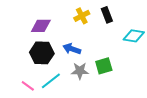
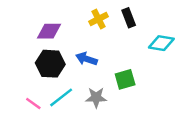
gray star: (80, 71) -> (96, 97), moved

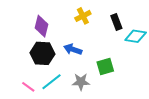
black rectangle: (129, 18) -> (116, 22), moved
purple diamond: (49, 31) -> (41, 26), turned -75

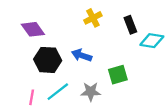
purple diamond: (41, 26) -> (33, 29), moved, turned -50
pink line: (28, 87) -> (32, 97), turned 64

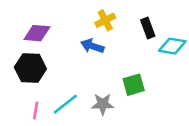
purple diamond: (33, 29) -> (37, 33), turned -50
blue arrow: (82, 55) -> (92, 46), moved
black hexagon: (48, 60) -> (30, 68), moved

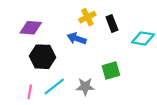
black rectangle: (148, 28) -> (112, 24), moved
black hexagon: (30, 68) -> (43, 57), moved

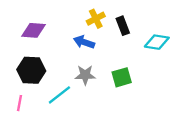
black hexagon: (43, 57) -> (31, 70), moved
gray star: (85, 87) -> (85, 75), moved
pink line: (30, 92) -> (20, 103), moved

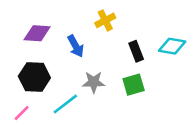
black rectangle: (123, 26) -> (136, 51), moved
blue arrow: (84, 42) -> (76, 46), moved, turned -138
pink line: (20, 103) -> (22, 113), turned 35

